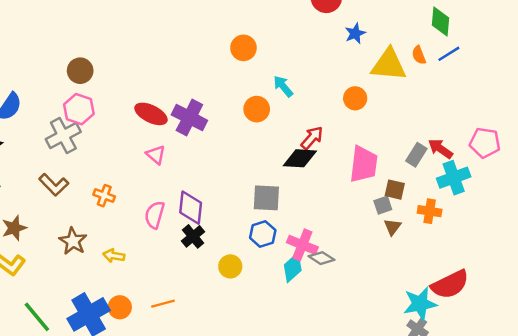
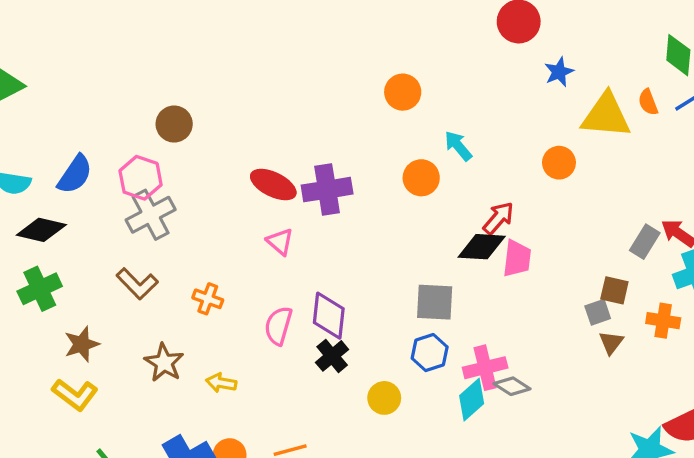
pink hexagon: (79, 109) -> (141, 178), moved
purple cross: (189, 118) -> (327, 190), turned -36
pink trapezoid: (364, 164) -> (517, 258), moved, size x0.7
pink cross: (302, 245) -> (485, 368), turned -36

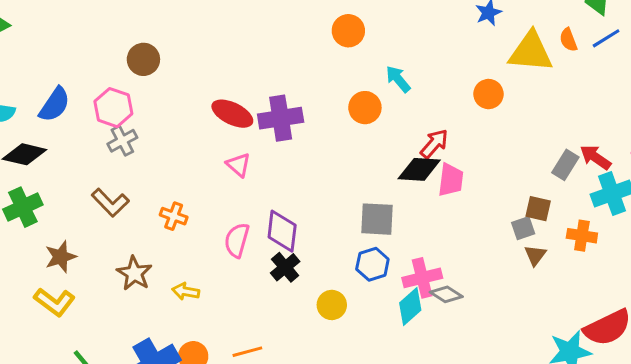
gray cross: (151, 215) -> (122, 141), size x0.7

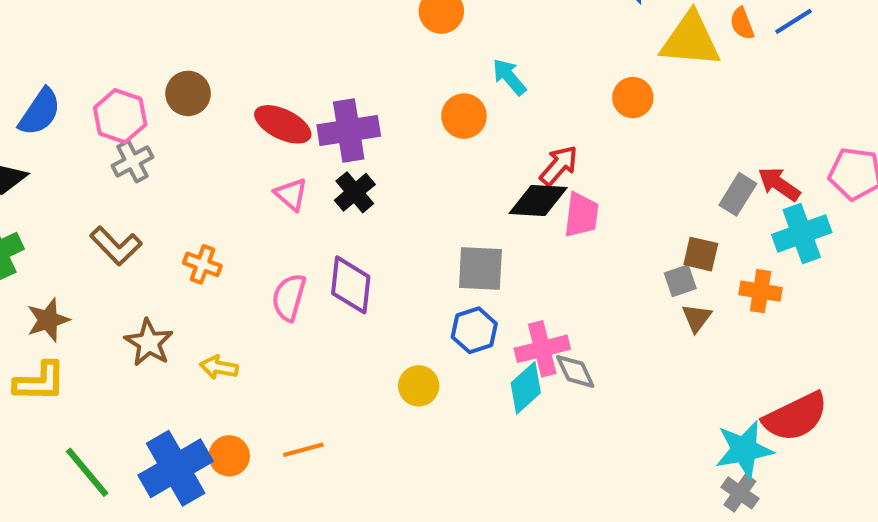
brown circle: (143, 59) -> (188, 93), moved
black cross: (285, 267) -> (355, 192), moved
gray diamond: (446, 294) -> (575, 371), turned 32
yellow L-shape: (55, 302) -> (40, 382), turned -36

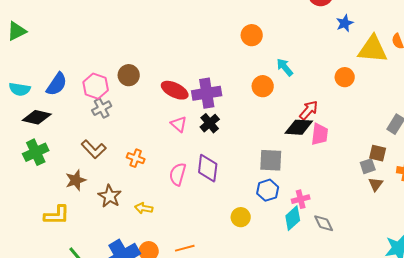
brown star: (48, 320) -> (76, 180), moved
pink cross: (542, 349) -> (301, 199), size x0.7
gray diamond: (575, 371) -> (324, 223), moved

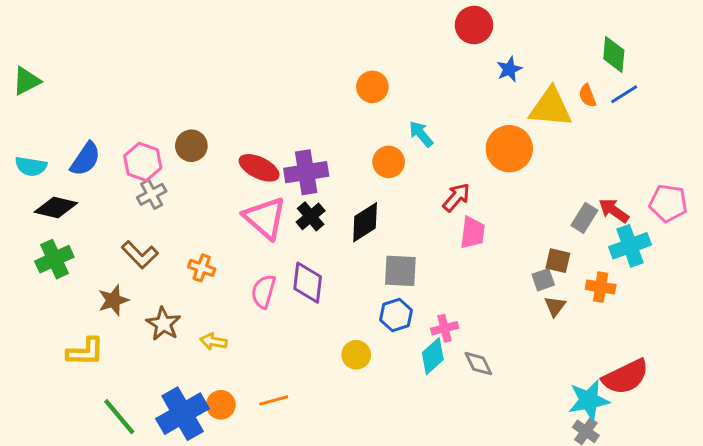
orange circle: (345, 77) -> (509, 149), size x1.6
pink triangle: (179, 124) -> (265, 218), size x1.8
black diamond: (299, 127) -> (365, 222), moved, turned -36

